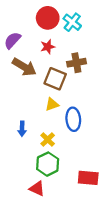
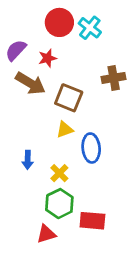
red star: (48, 47) -> (47, 58), moved
brown cross: (76, 63) -> (114, 78), moved
red rectangle: (88, 178) -> (92, 221), moved
red triangle: (37, 189) -> (46, 234), turned -42

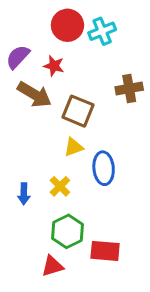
cyan cross: (90, 28) -> (102, 31), turned 30
red star: (47, 58) -> (54, 66), turned 30
blue arrow: (28, 160) -> (24, 194), moved
yellow cross: (59, 173) -> (60, 186), moved

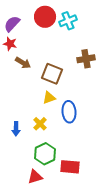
purple semicircle: (18, 57) -> (12, 24), moved
red star: (54, 66) -> (10, 44), moved
brown arrow: (34, 94) -> (23, 63), size x0.7

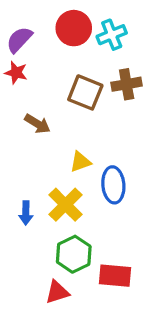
brown cross: (86, 59) -> (127, 84), moved
brown arrow: (23, 63) -> (37, 124), moved
brown square: (52, 74) -> (85, 92), moved
yellow cross: (40, 124) -> (65, 205), size x1.5

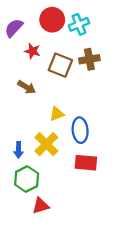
red star: (16, 73) -> (32, 51), moved
green hexagon: (74, 254) -> (27, 179), moved
red rectangle: (115, 276) -> (86, 163), moved

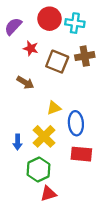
cyan cross: (79, 24) -> (75, 23), turned 30
green hexagon: (27, 179) -> (38, 169), moved
red triangle: (41, 206) -> (48, 194), moved

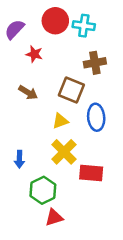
brown square: (57, 62) -> (71, 90), moved
blue ellipse: (76, 123) -> (96, 117), moved
yellow cross: (44, 136) -> (64, 152), moved

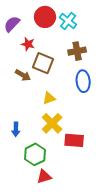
cyan cross: (84, 26) -> (68, 21), turned 30
brown square: (71, 90) -> (43, 63), moved
blue ellipse: (96, 117) -> (83, 81), moved

